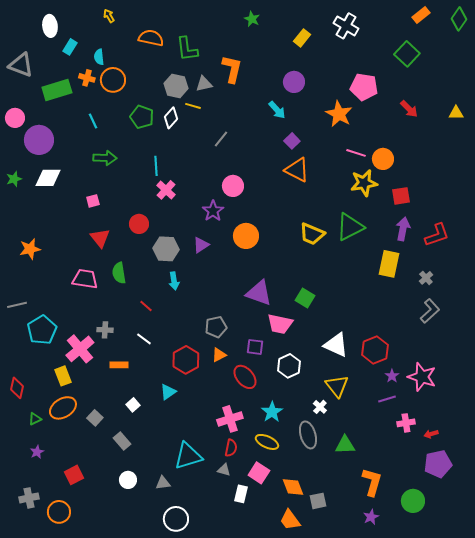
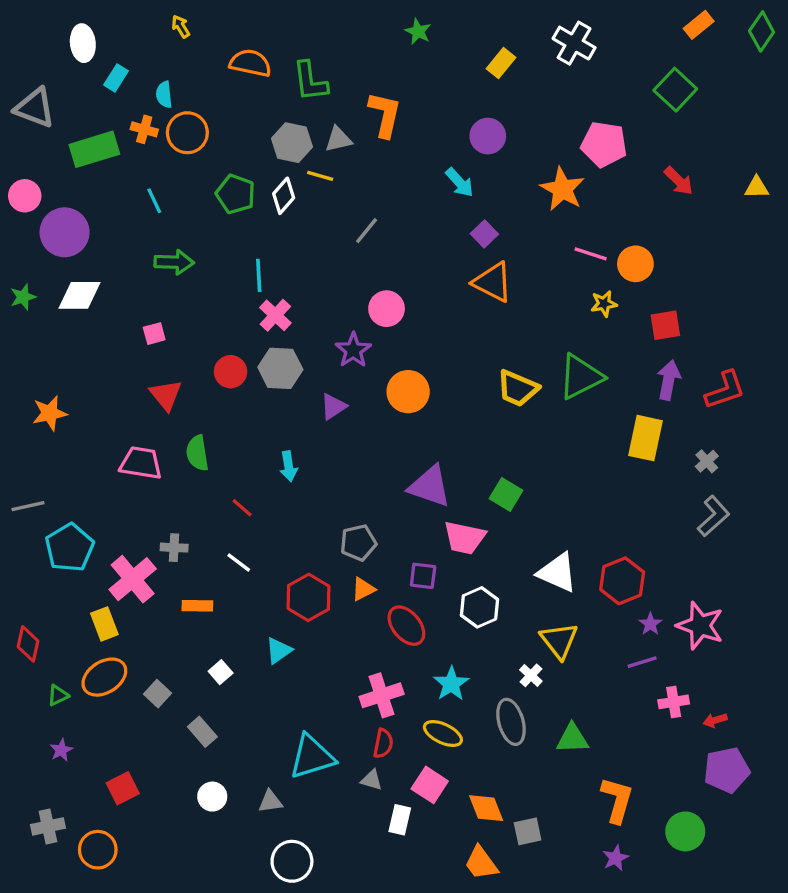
yellow star: (364, 183) -> (604, 304), size x0.6
gray hexagon: (166, 249) -> (280, 368), moved

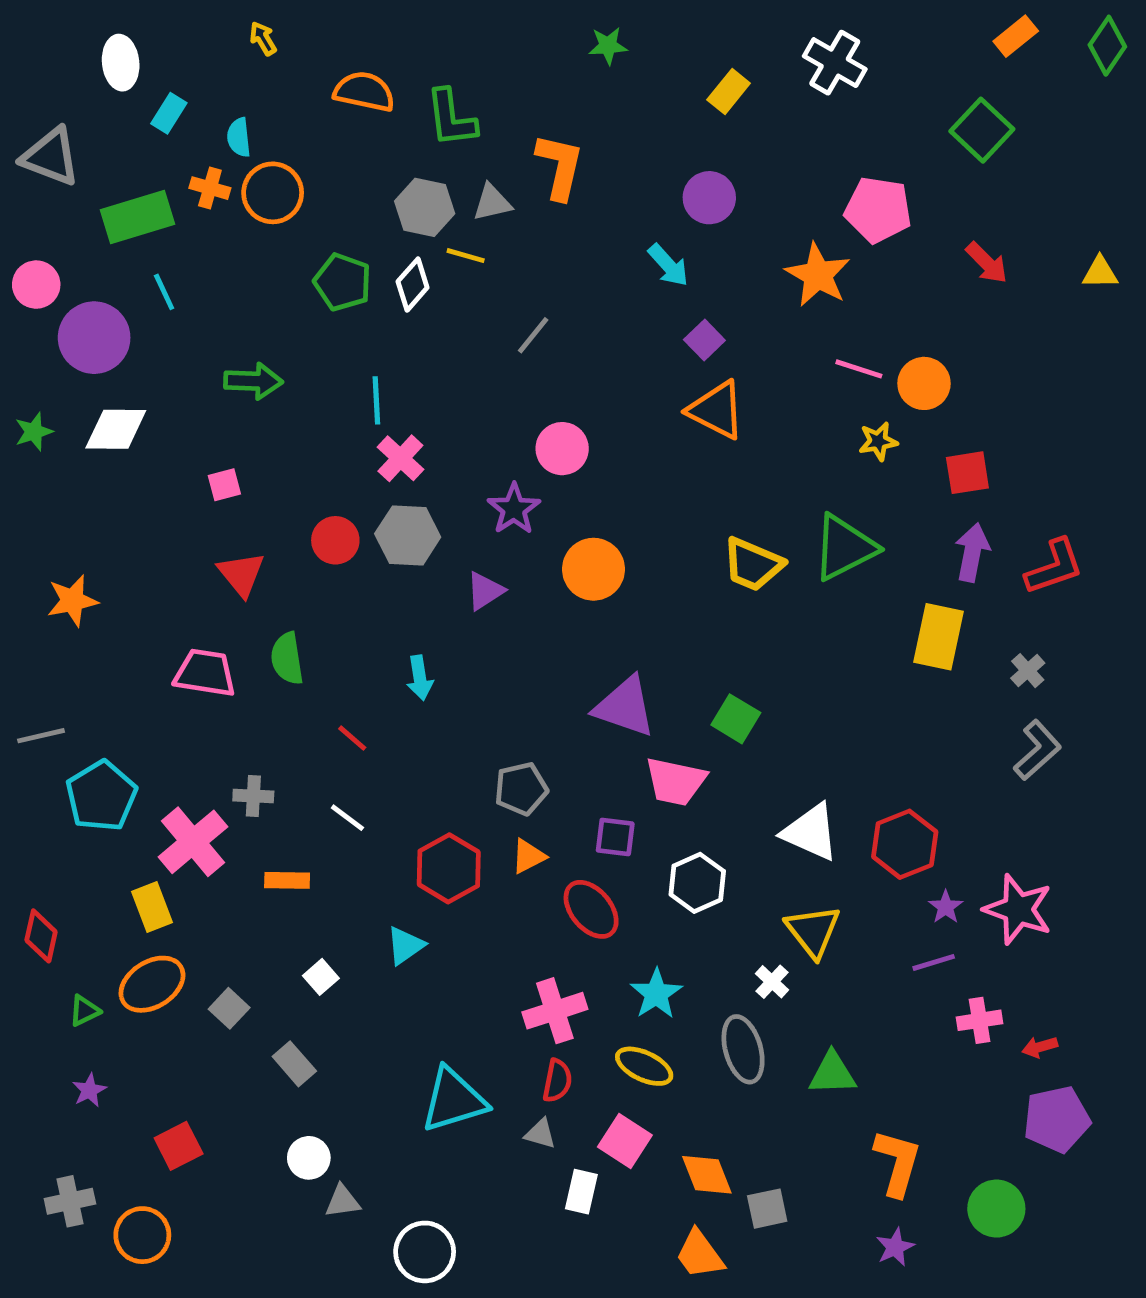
green star: (418, 31) -> (608, 46), turned -30
cyan line: (154, 201) -> (164, 292), moved
gray triangle: (270, 802) -> (343, 1201), moved

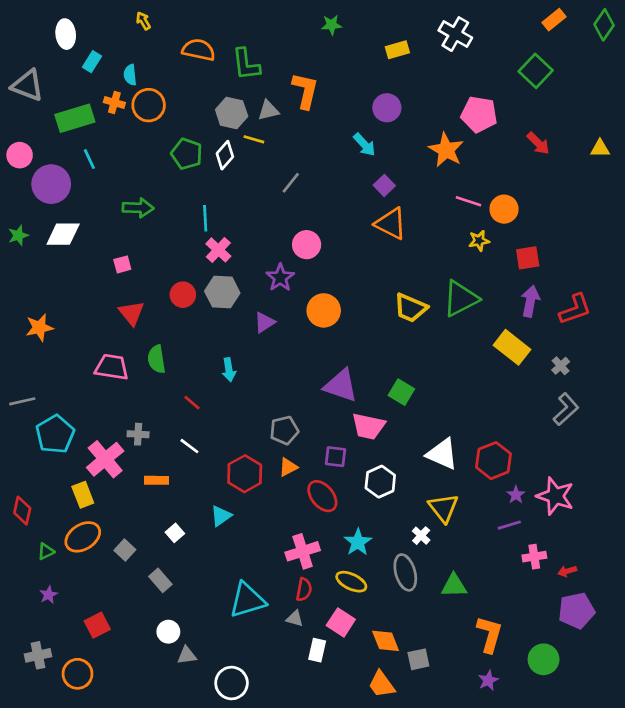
yellow rectangle: (729, 92) -> (397, 50), turned 35
yellow rectangle: (938, 637) -> (512, 347), turned -64

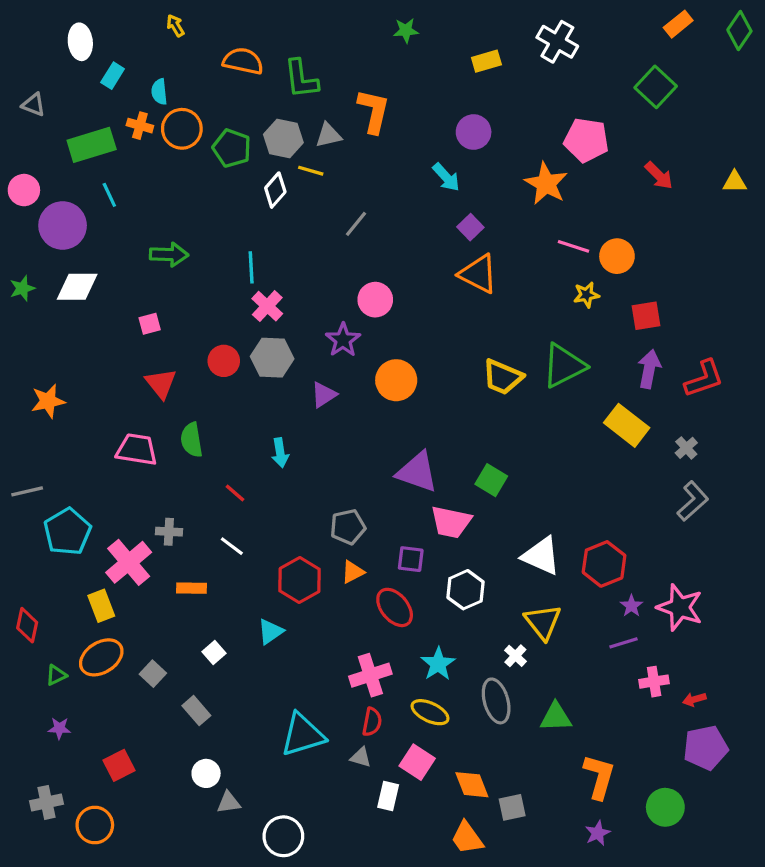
gray triangle: (27, 85) -> (34, 105), size x0.6
green pentagon: (187, 154) -> (232, 148), moved
purple star: (49, 595) -> (59, 728), turned 30

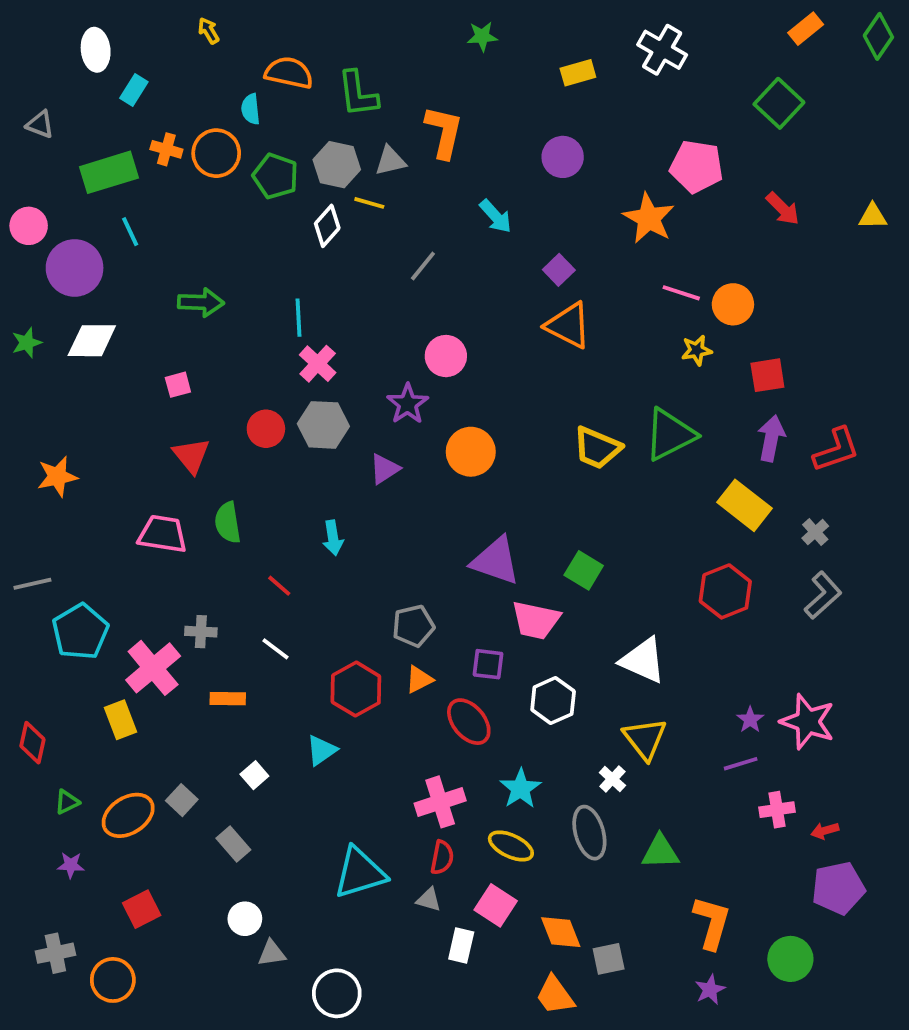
cyan semicircle: (159, 92) -> (251, 109), moved
cyan arrow: (446, 177) -> (496, 216), moved
red hexagon: (604, 564) -> (725, 591), moved
orange ellipse: (101, 657) -> (128, 815), moved

